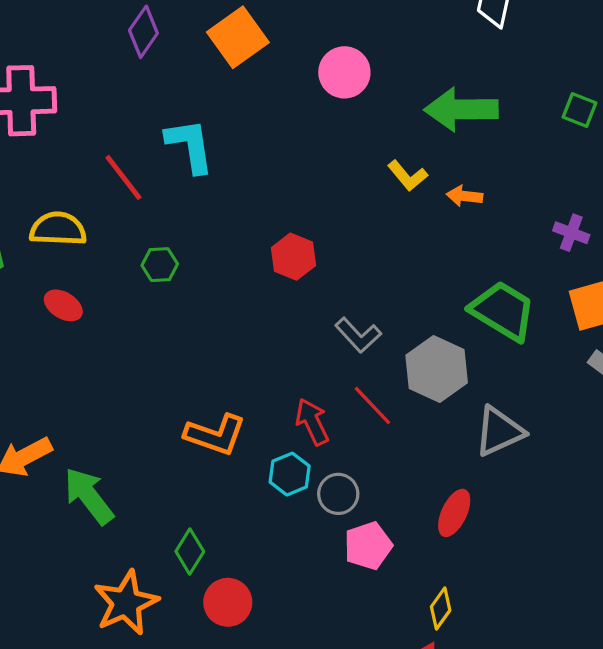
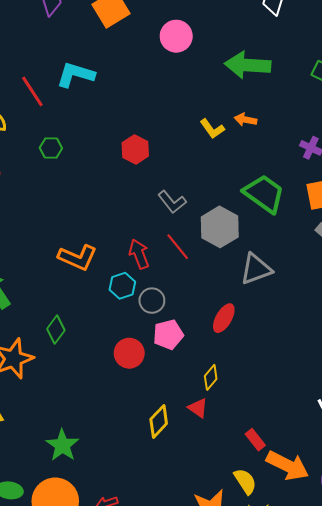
cyan L-shape: (190, 146) -> (76, 75), turned -69
yellow L-shape: (408, 176) -> (212, 129), moved
red circle: (228, 602) -> (129, 353), moved

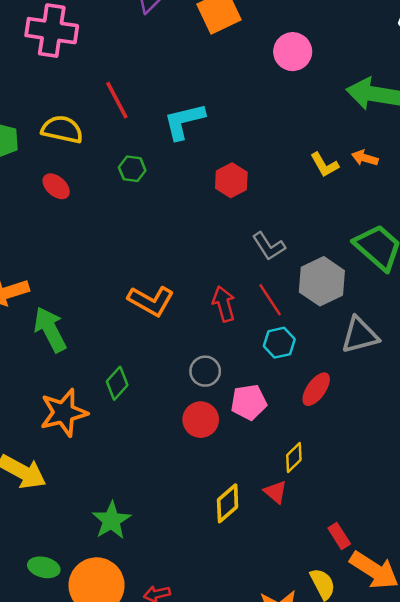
cyan L-shape: (76, 75) -> (184, 121), moved, turned -36
cyan hexagon: (122, 286) -> (279, 343), moved
gray circle: (152, 301) -> (205, 371), moved

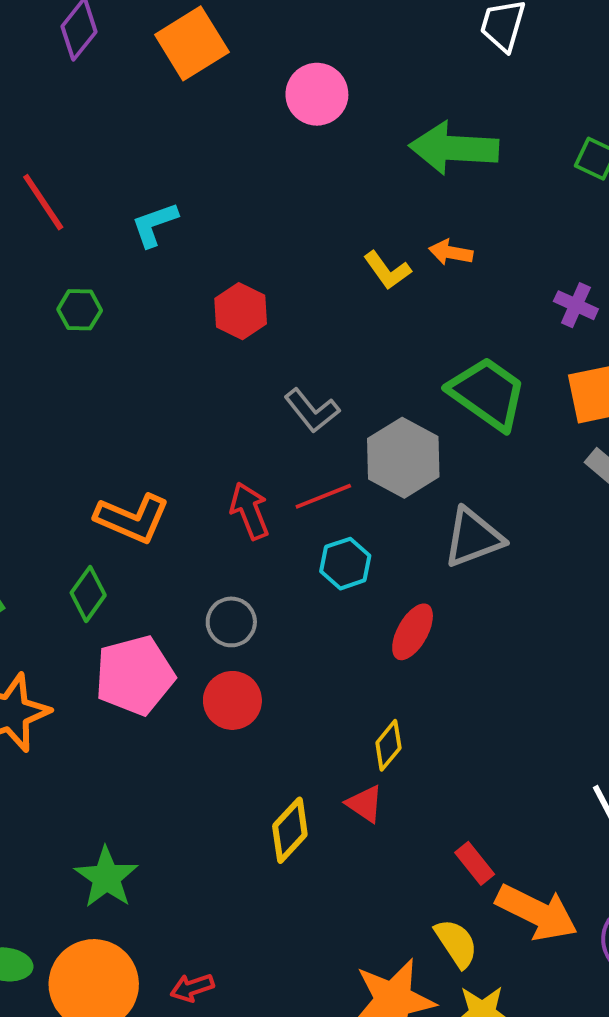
cyan L-shape: (184, 121) -> (155, 224), size x0.7
red line: (270, 300) -> (323, 496), turned -72
green diamond: (117, 383) -> (88, 594), moved
pink pentagon: (249, 402) -> (135, 675), moved, size x1.4

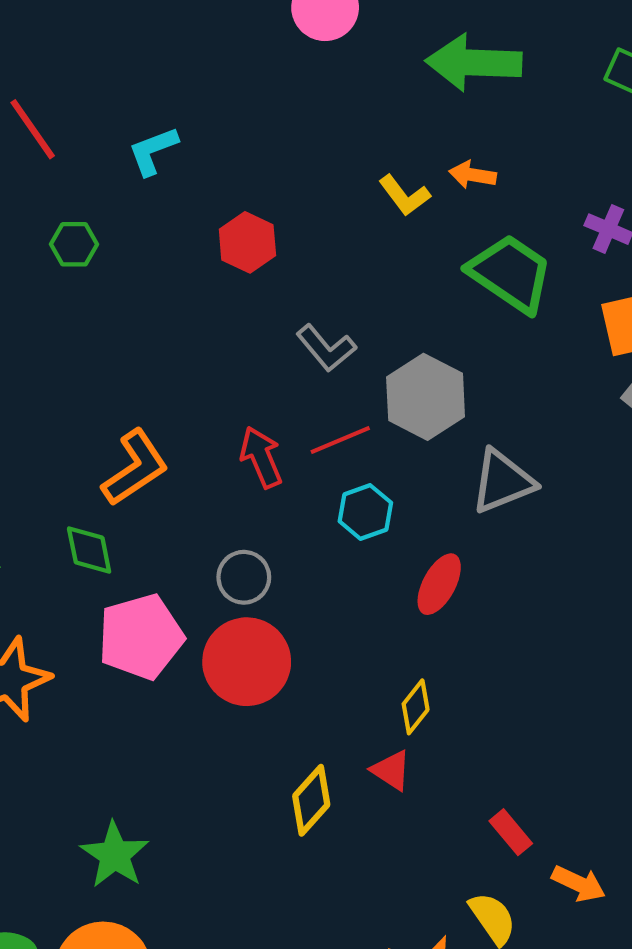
green trapezoid: (487, 393) -> (510, 273), moved
orange L-shape: (132, 518) -> (135, 468), turned -56
green diamond: (88, 594) -> (89, 550), turned -46
red circle: (232, 700) -> (247, 662), size x1.4
orange arrow: (537, 912) -> (579, 884), size x0.6

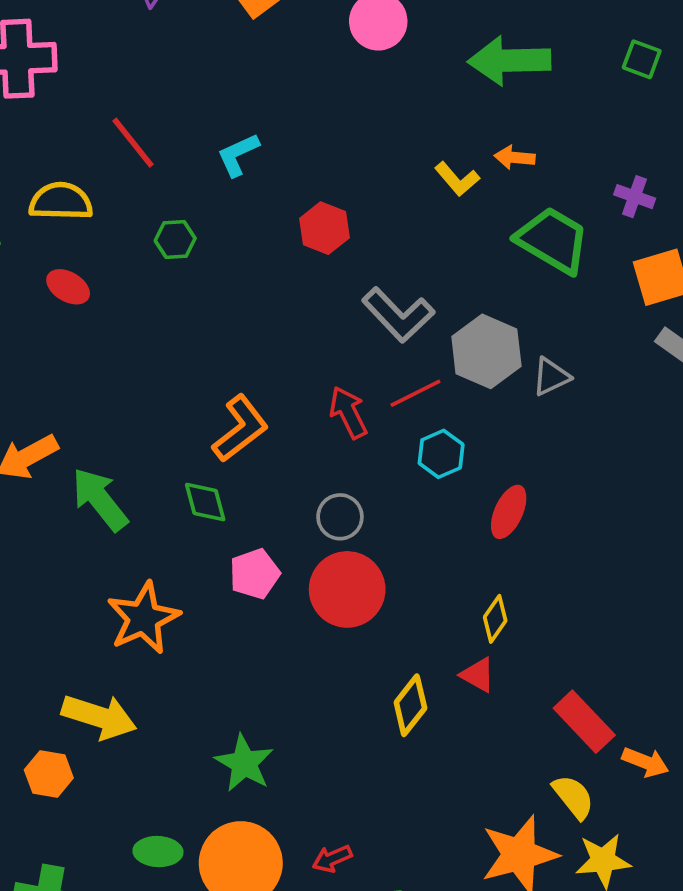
gray L-shape: (326, 348) -> (398, 315), size x1.4
gray triangle: (503, 481) -> (551, 377), moved, size x0.7
pink pentagon: (141, 637) -> (255, 574), size x0.7
red rectangle: (511, 832) -> (584, 722), size x1.6

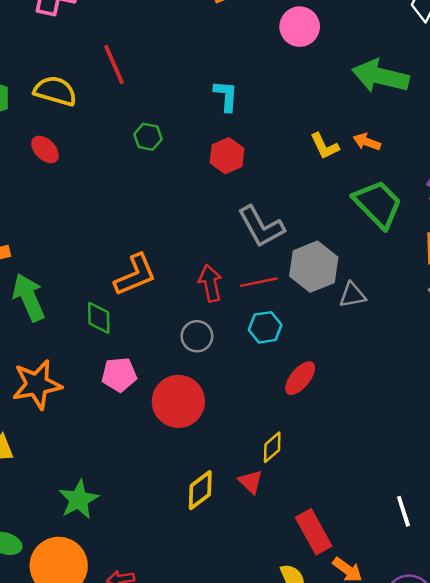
cyan L-shape: (238, 155) -> (226, 96), moved, turned 104
green hexagon: (175, 239) -> (148, 137), moved
gray circle: (340, 517) -> (197, 336), moved

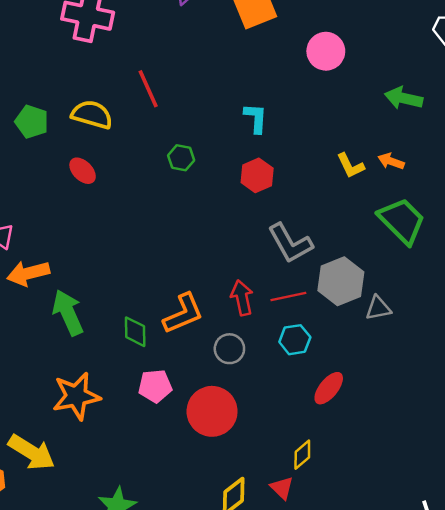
green arrow: (380, 76) -> (404, 98), size x0.7
orange L-shape: (135, 275) -> (183, 314), moved

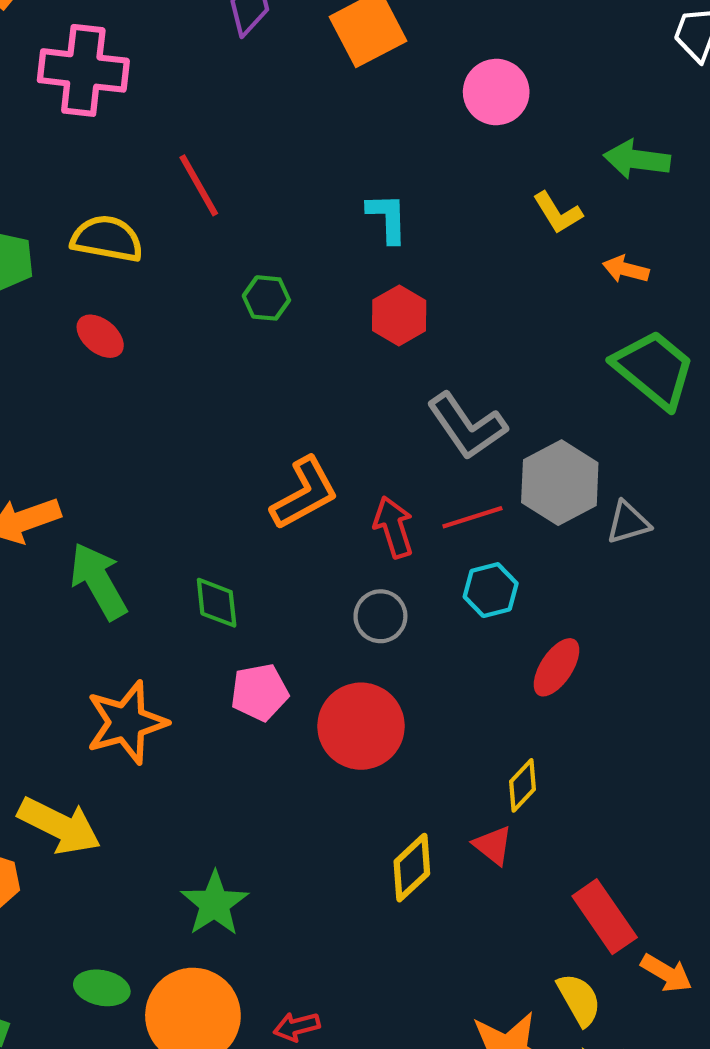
yellow L-shape: (350, 166) -> (558, 213), moved
orange L-shape: (183, 314) -> (305, 493), moved

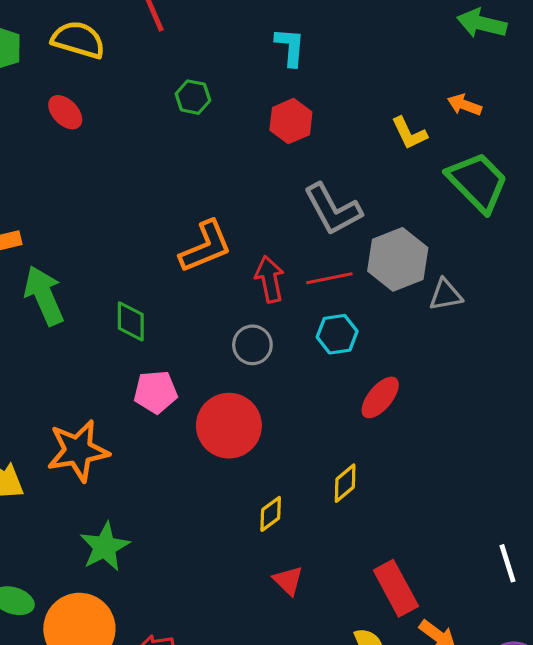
yellow L-shape: (558, 213) -> (409, 133), moved
orange star: (127, 722) -> (78, 451), moved
red triangle: (493, 845) -> (288, 580), moved
yellow diamond: (412, 868) -> (271, 514), moved, size x0.7

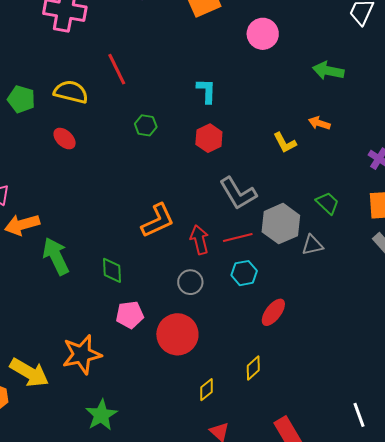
green trapezoid: (478, 182) -> (327, 203), moved, size x0.6

